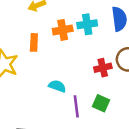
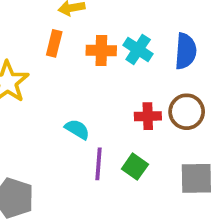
cyan cross: (87, 24) -> (138, 49), turned 30
orange rectangle: (34, 42) -> (54, 43), moved

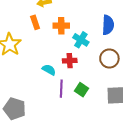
orange rectangle: (54, 43) -> (35, 22), turned -32
cyan cross: (138, 49) -> (81, 40), moved
red cross: (148, 116) -> (70, 61), moved

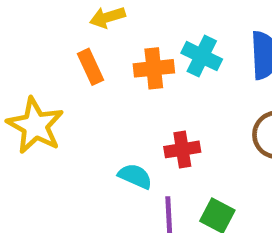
cyan cross: (81, 40) -> (202, 56), moved

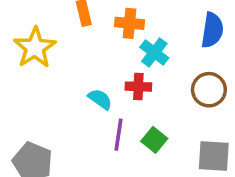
cyan cross: (202, 56) -> (154, 52), moved

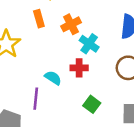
orange cross: (129, 23) -> (71, 24), turned -30
purple line: (119, 135) -> (36, 99), moved

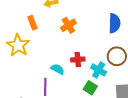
orange rectangle: (39, 19) -> (32, 23), moved
cyan cross: (89, 44) -> (99, 70), moved

